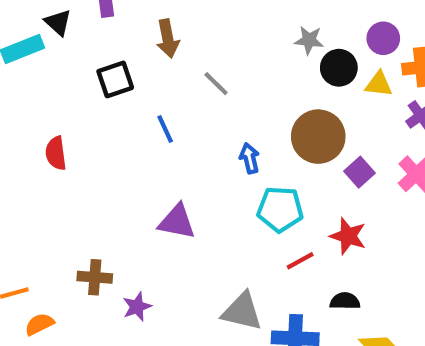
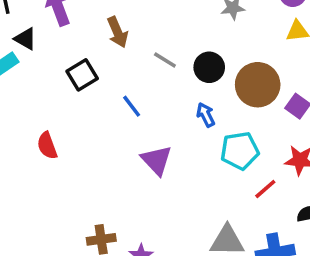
black circle: (339, 68) -> (209, 67), moved
purple triangle: (177, 222) -> (157, 160), moved, turned 48

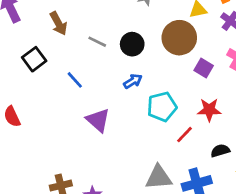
brown circle: (258, 85) -> (179, 38), moved
blue arrow: (206, 115) -> (133, 81), turned 90

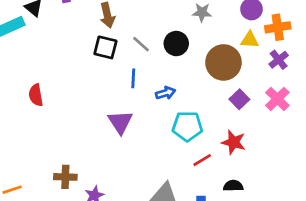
black circle: (132, 44) -> (176, 44), moved
black square: (34, 59) -> (105, 47), moved, turned 35
blue line: (75, 80) -> (133, 78), moved, turned 30

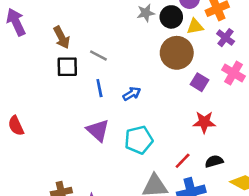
black circle: (176, 44) -> (171, 17), moved
cyan pentagon: (187, 126) -> (139, 140), moved
red line: (202, 160) -> (183, 161), moved

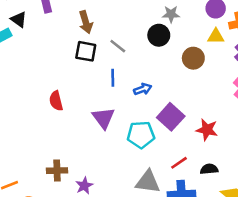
black circle: (171, 17) -> (159, 35), moved
brown circle: (177, 53) -> (193, 58), size x0.7
purple square: (200, 82) -> (171, 117), moved, size x1.5
red semicircle: (16, 126) -> (56, 101), moved

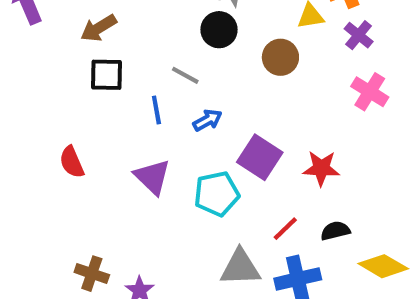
brown arrow: (86, 22) -> (99, 28), turned 85
gray line: (118, 46) -> (185, 75), moved
brown cross: (57, 171) -> (92, 274), turned 30

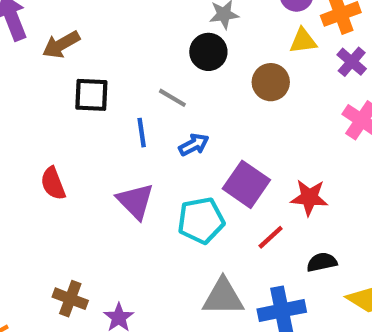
brown arrow: (99, 28) -> (61, 45), moved
red line: (285, 229) -> (271, 237), moved

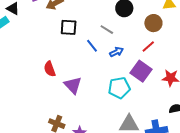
blue line: (142, 133) -> (92, 46), turned -32
purple triangle: (135, 201) -> (73, 85), moved
red line: (271, 237) -> (148, 47), moved

